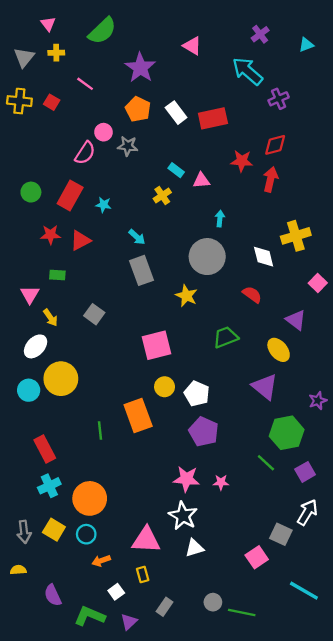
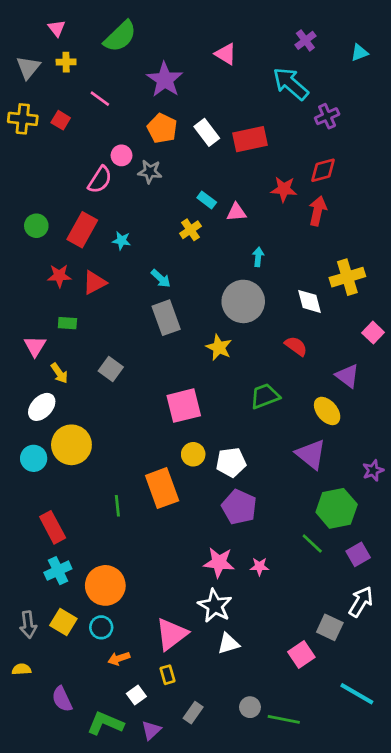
white pentagon: (197, 394) -> (231, 462), turned -30
pink triangle: (146, 540) -> (172, 634), turned -40

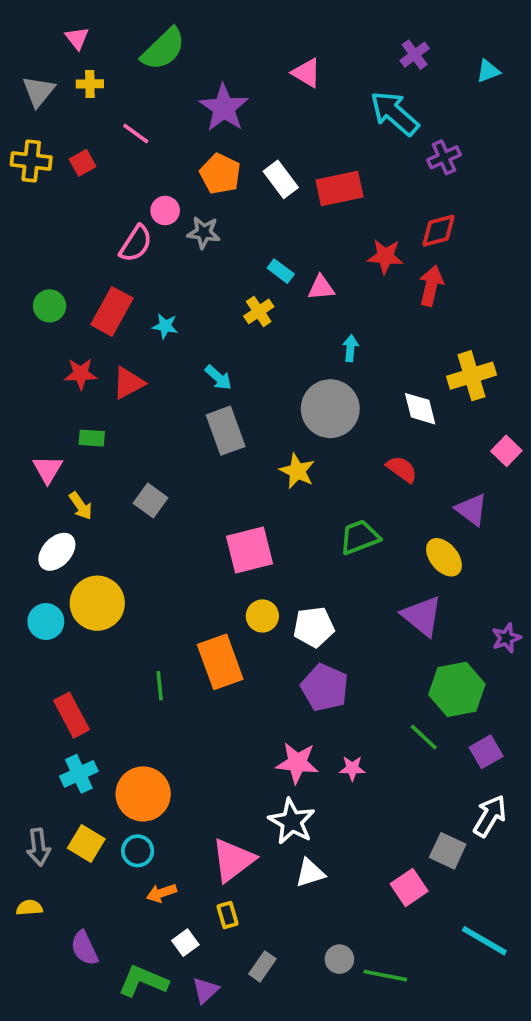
red square: (61, 120) -> (83, 163), turned 30

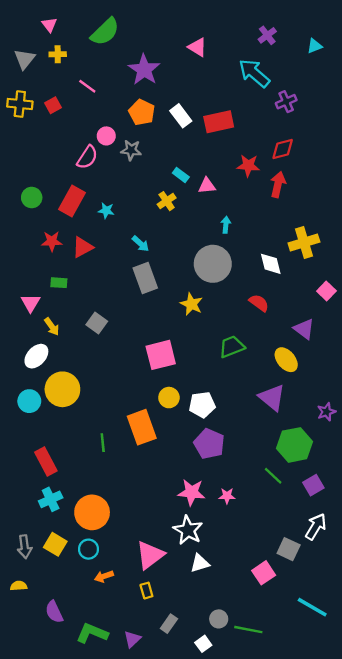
white square: (185, 943) -> (203, 644), moved

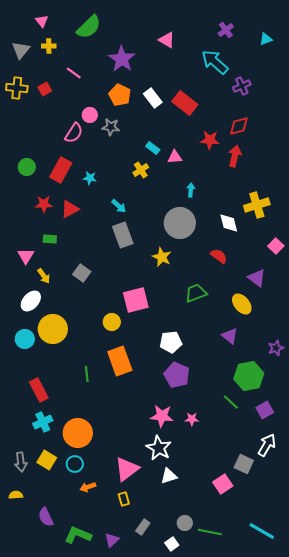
red rectangle: (219, 122) -> (185, 103), turned 50
yellow circle: (169, 398) -> (112, 322), moved
purple triangle: (272, 398) -> (230, 336), size x0.7
cyan line: (312, 607) -> (262, 531), moved

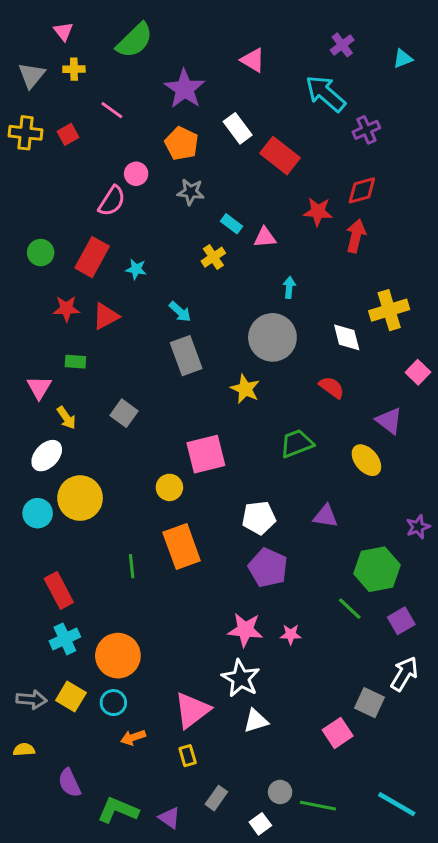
white rectangle: (153, 98) -> (238, 128), moved
gray star: (111, 127) -> (191, 192), moved
purple triangle: (230, 336) -> (326, 516), moved, turned -30
gray arrow: (21, 462) -> (32, 700), turned -78
purple triangle: (112, 540) -> (169, 818), turned -42

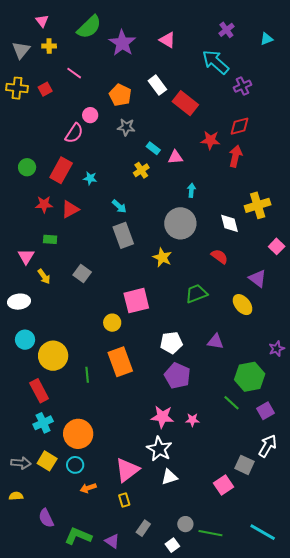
purple star: (185, 89) -> (122, 43), moved
white ellipse: (47, 456) -> (19, 302), moved, turned 40
yellow circle: (80, 498) -> (53, 356), moved

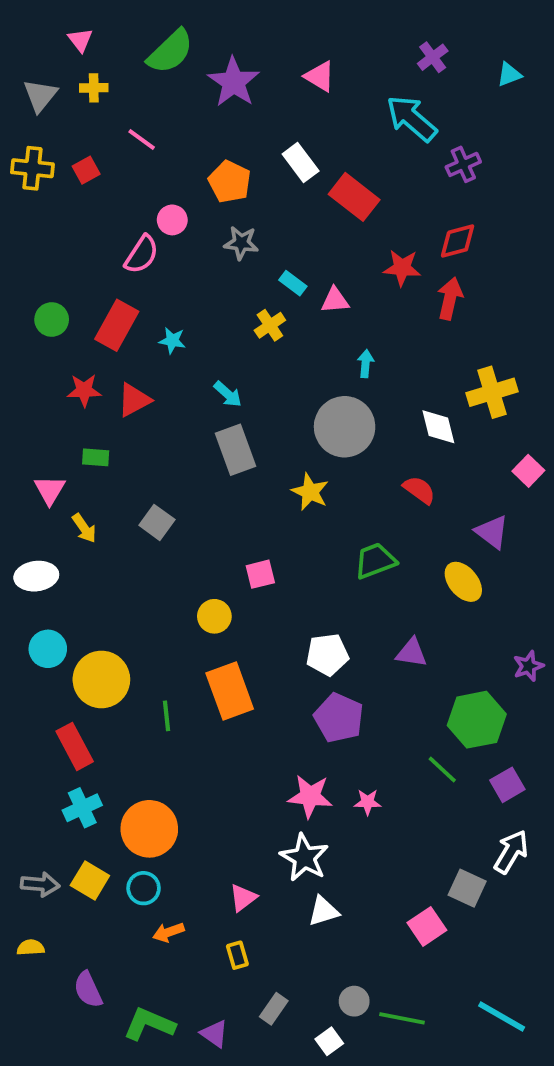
pink square: (136, 301) -> (260, 574), size x0.6
pink triangle: (127, 470) -> (243, 898), size x0.6

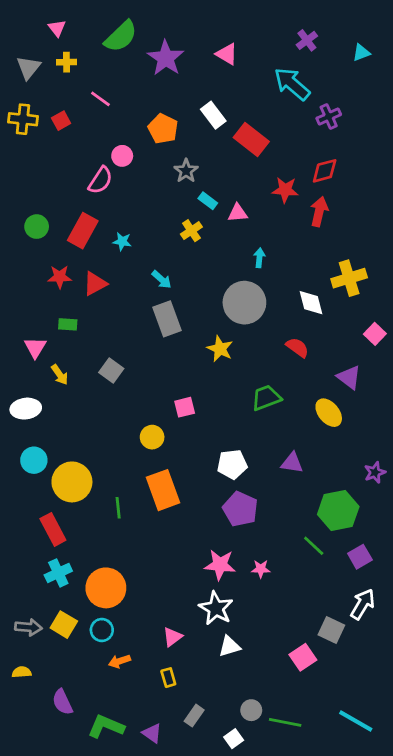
gray star: (241, 243) -> (186, 171), moved, turned 30

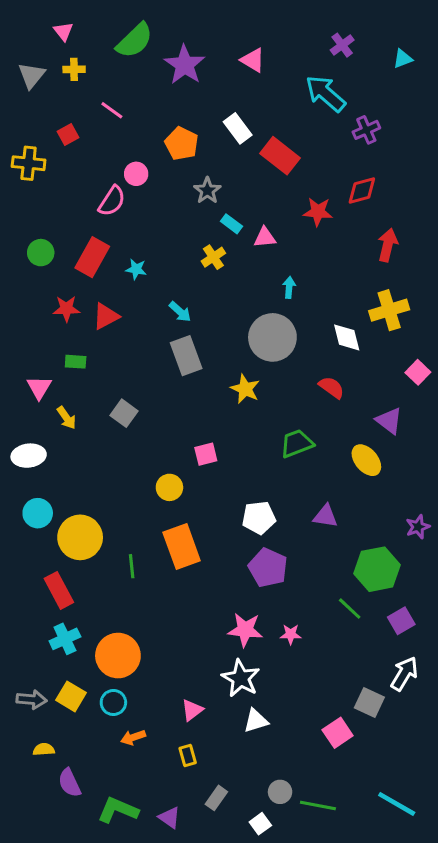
yellow cross: (23, 119) -> (29, 163), moved
red arrow: (319, 212) -> (388, 245), moved
yellow semicircle: (22, 672) -> (44, 749), moved

